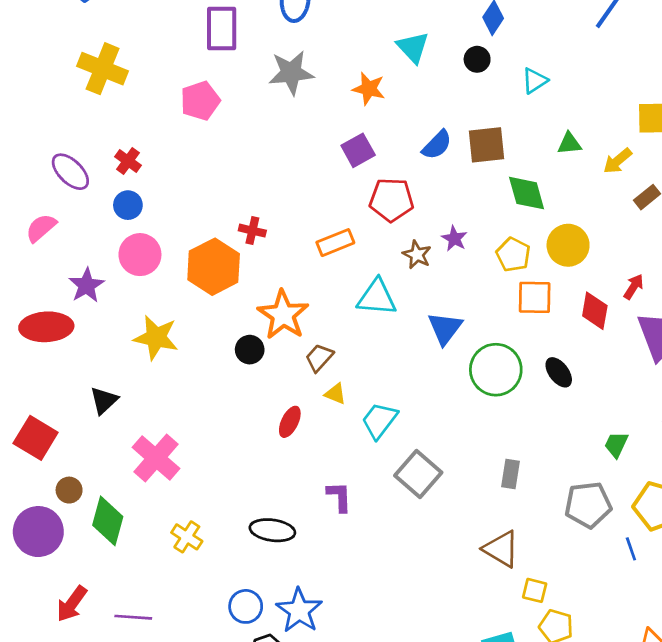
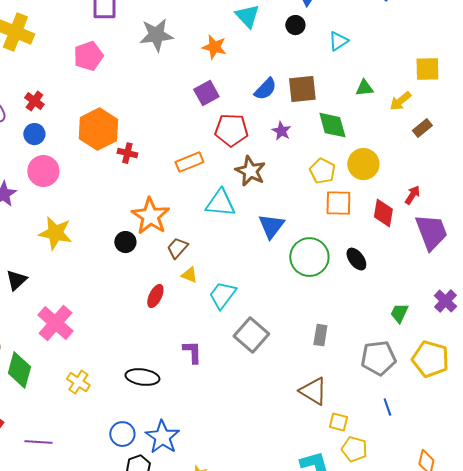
purple star: (454, 239) -> (281, 131), moved
brown star: (417, 255) -> (250, 171), size x1.4
orange hexagon: (214, 267) -> (98, 129), moved
blue line: (631, 549) -> (387, 407), moved

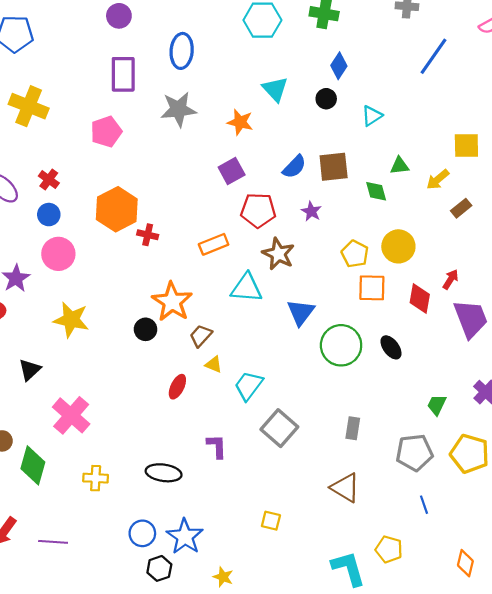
green diamond: (332, 125) -> (376, 191), moved, size x0.7
yellow cross: (78, 382) -> (96, 478), turned -30
yellow square: (338, 422) -> (271, 521), moved

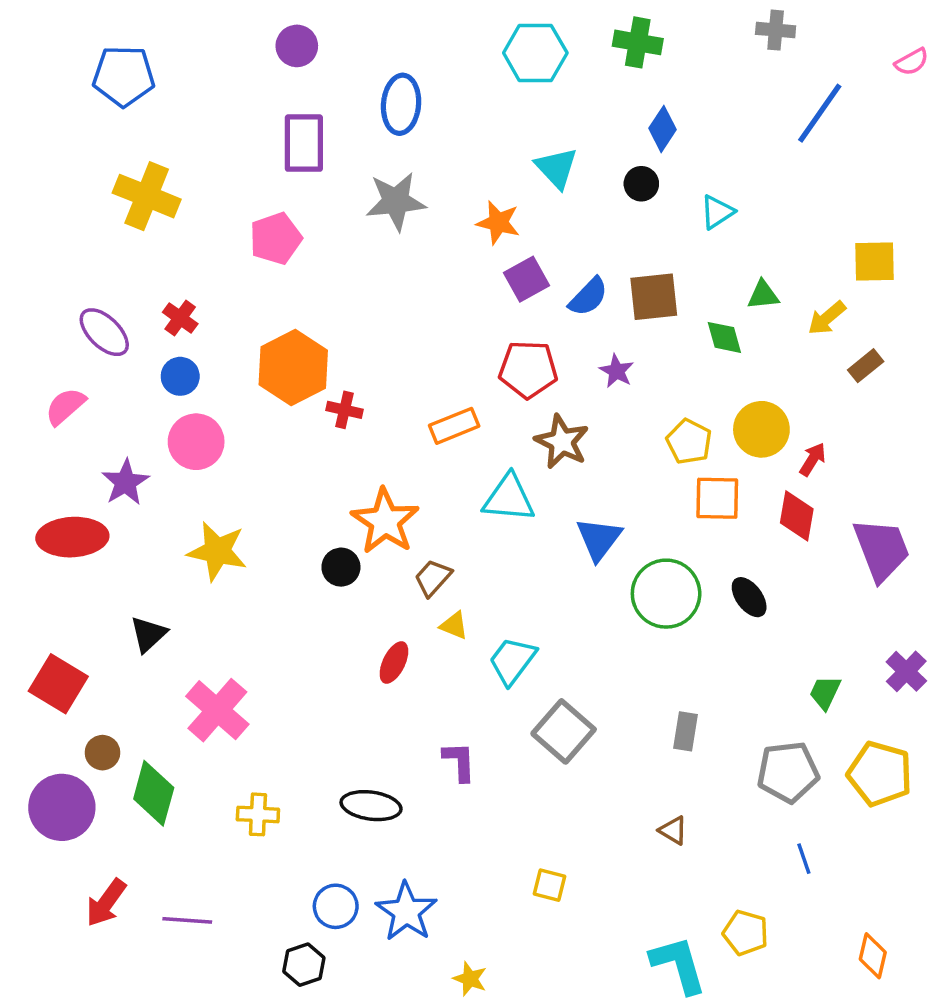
purple square: (232, 171) -> (526, 279), moved
red arrow: (451, 279) -> (813, 459), moved
brown triangle: (345, 488) -> (673, 830), size x0.6
black hexagon: (159, 568) -> (304, 965), moved

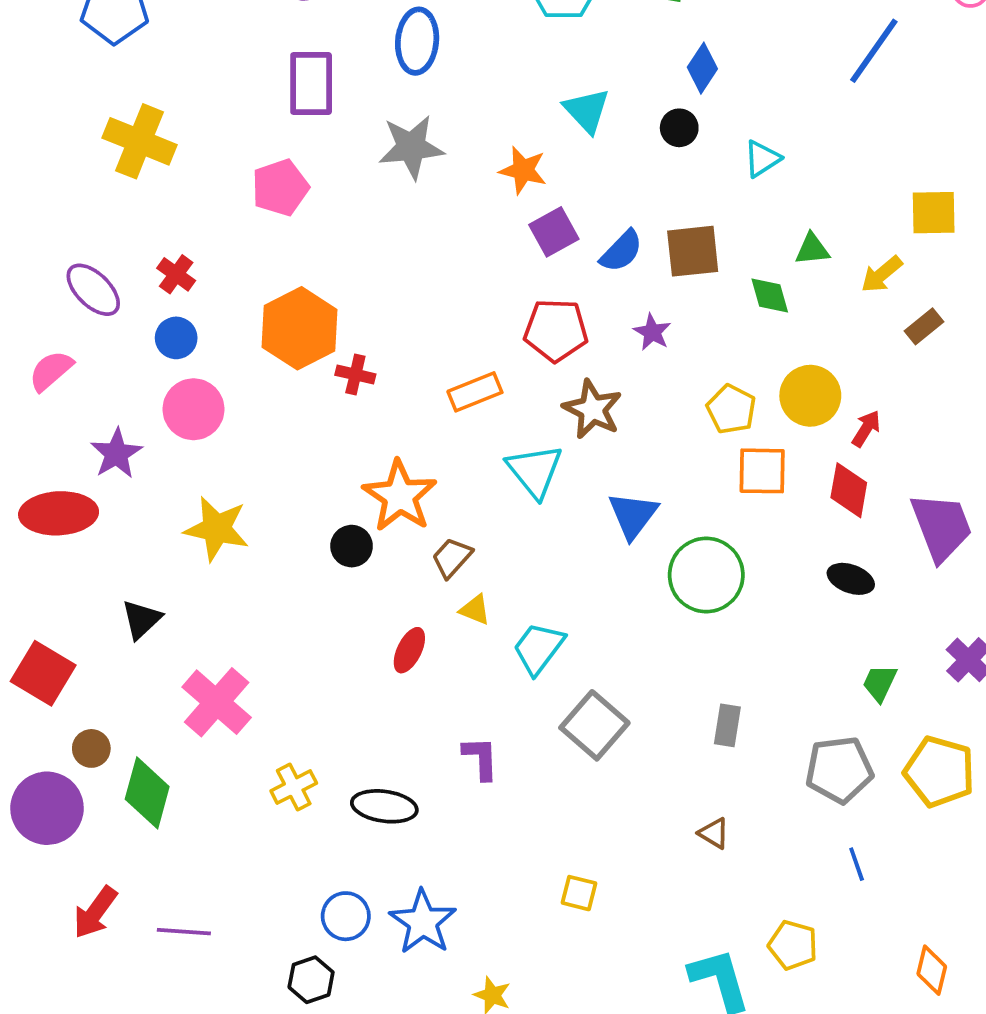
cyan triangle: (509, 498) -> (535, 471), turned 46
black ellipse: (749, 597) -> (851, 579), moved, turned -33
yellow cross: (258, 814) -> (294, 787), moved, turned -30

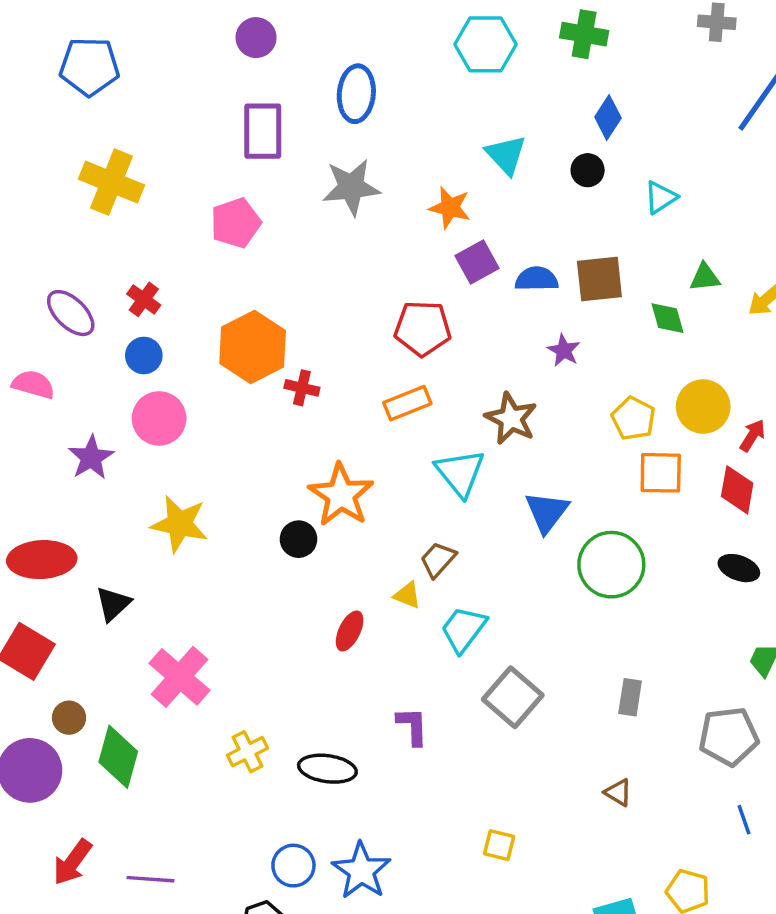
blue semicircle: (621, 251) -> (537, 279), turned -135
red pentagon: (556, 330) -> (423, 328), moved
pink semicircle: (51, 371) -> (33, 384), turned 57
red ellipse: (59, 513) -> (42, 560), moved
brown trapezoid: (452, 558) -> (438, 560), moved

